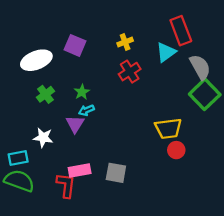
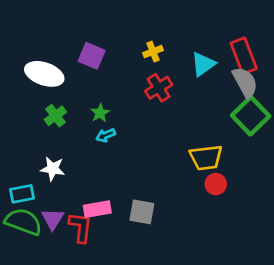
red rectangle: (181, 31) -> (244, 56), moved
white ellipse: (36, 60) -> (44, 74), turned 40
purple triangle: (75, 124) -> (53, 219), moved

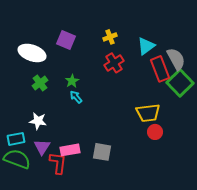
red rectangle: (244, 56) -> (160, 69), moved
cyan arrow: (106, 135) -> (76, 97), turned 72
purple triangle: (53, 219) -> (42, 147), moved

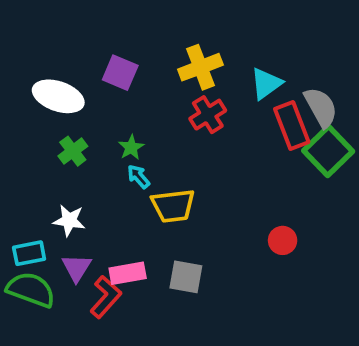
yellow cross: (110, 37) -> (200, 67), size x1.6
yellow trapezoid: (148, 113) -> (173, 206), moved
red L-shape: (58, 163) -> (106, 297), turned 35

